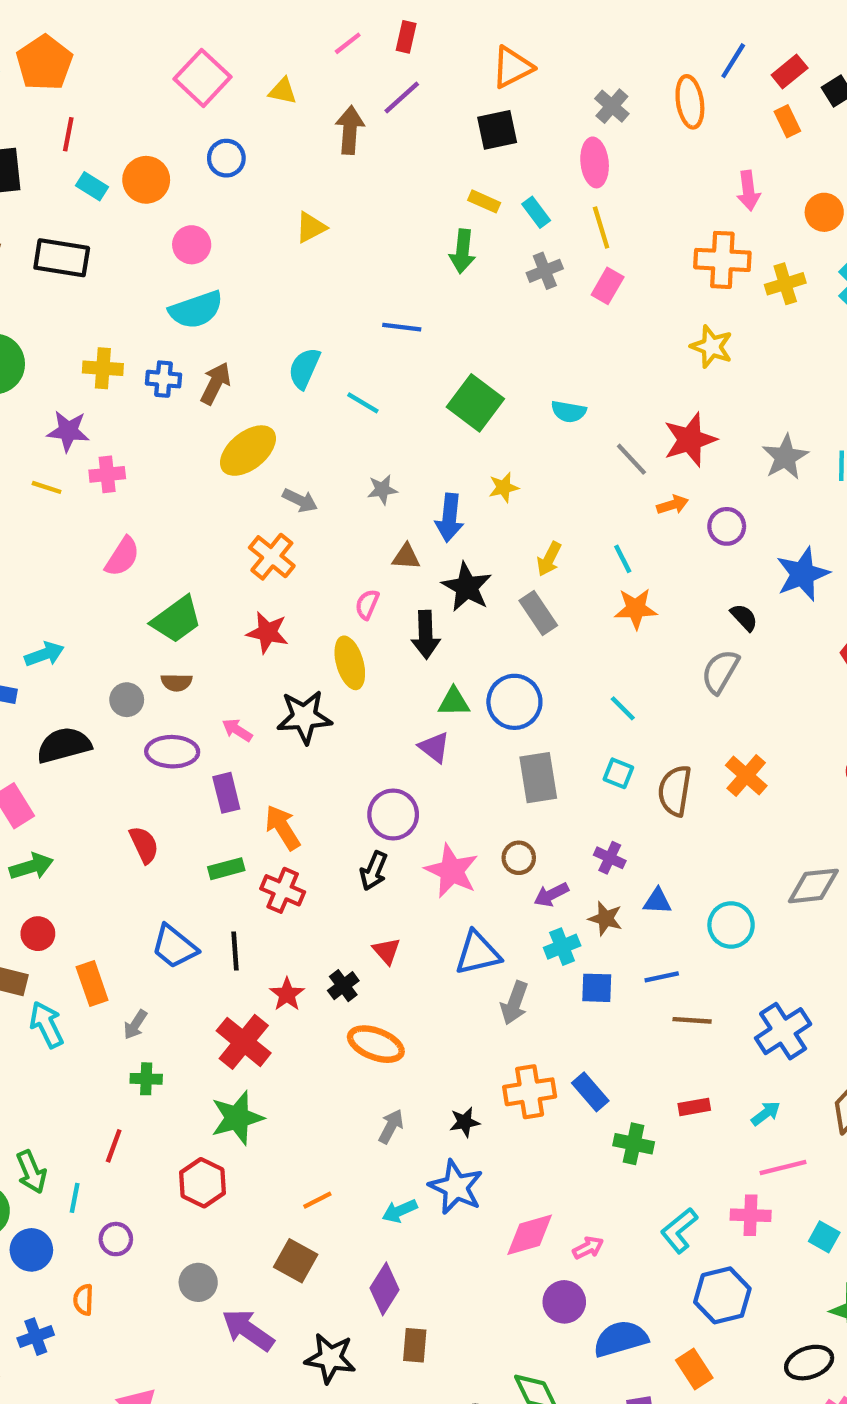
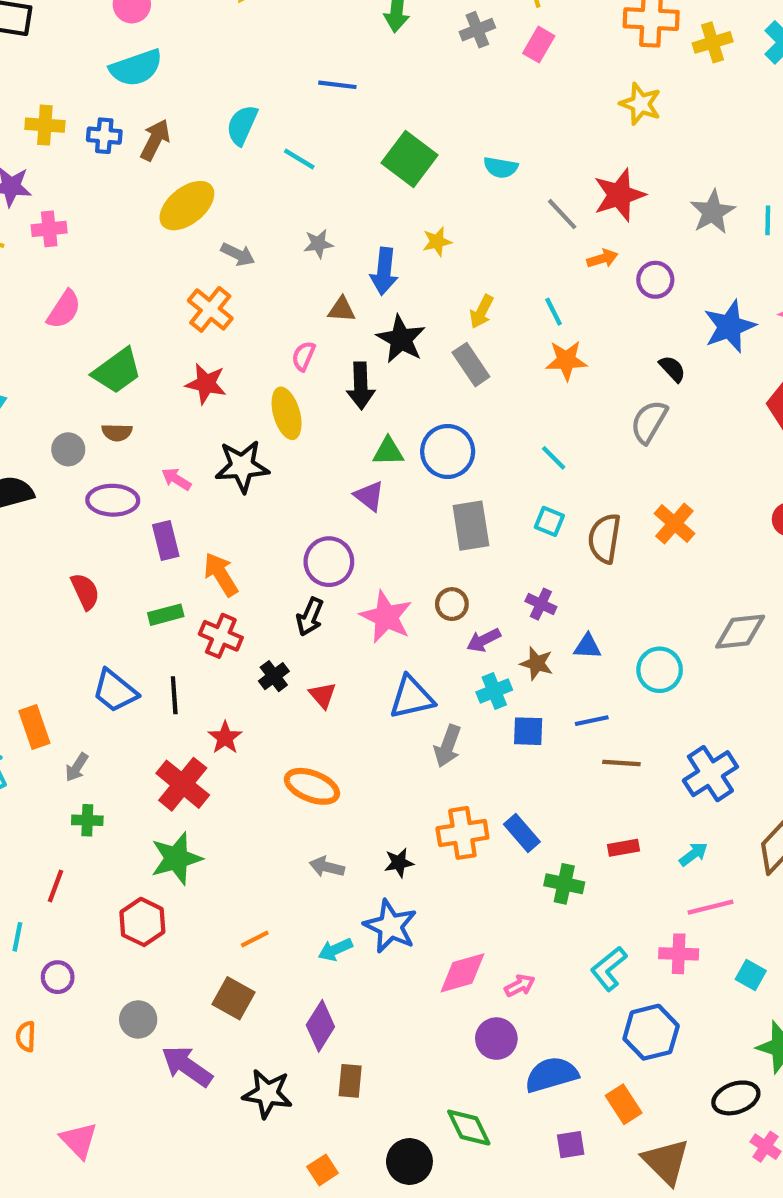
black cross: (343, 986) -> (274, 676), moved
gray arrow: (391, 1126) -> (327, 867), turned -104

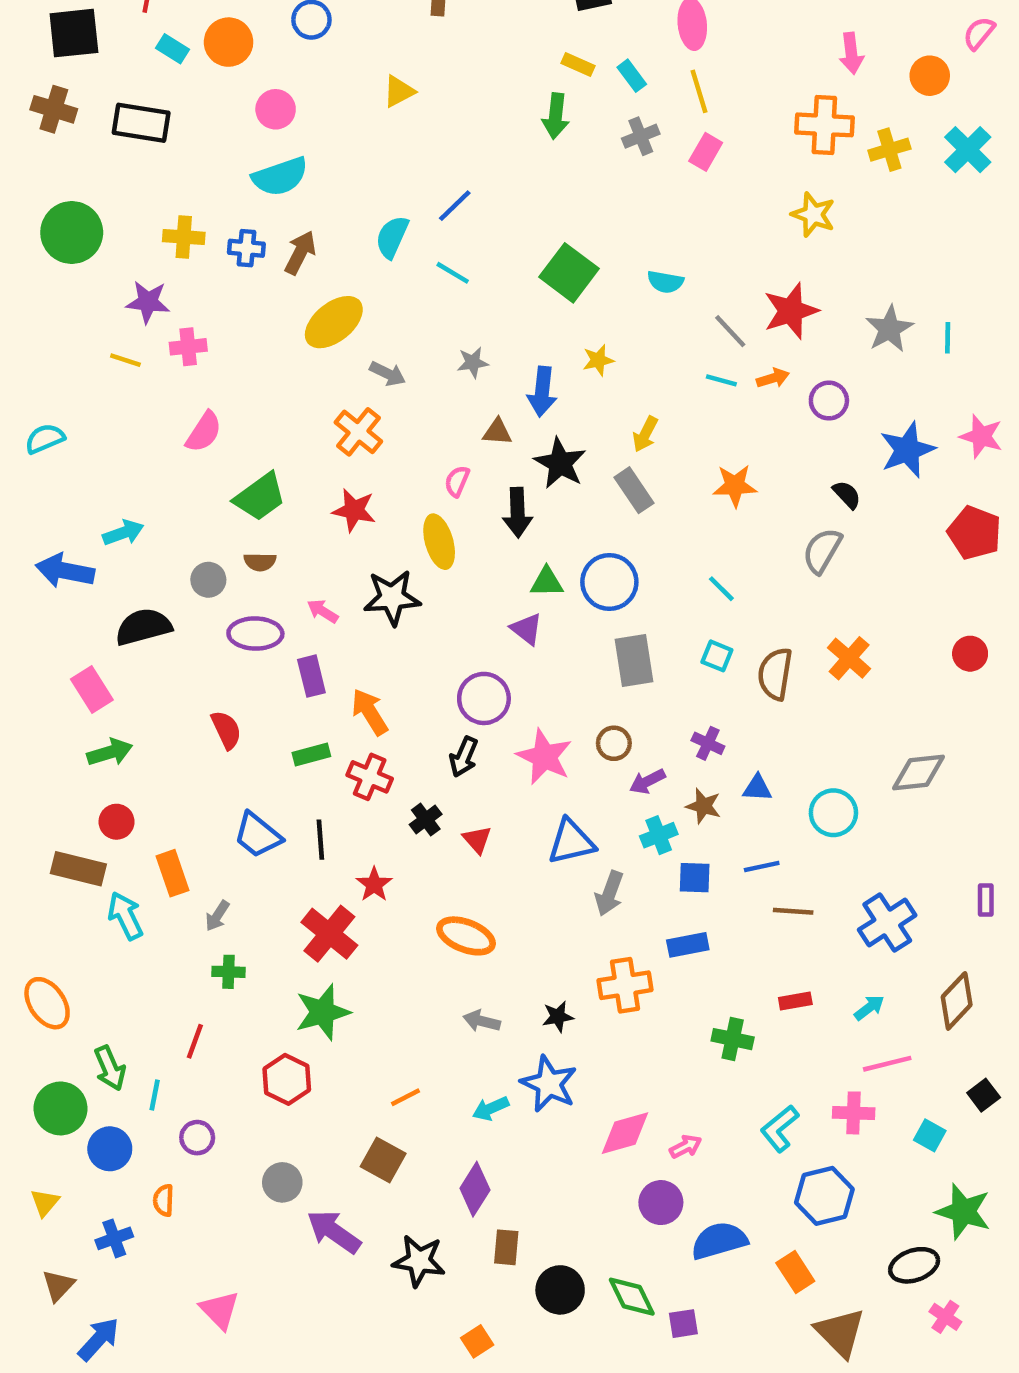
blue line: (337, 85) -> (455, 206), moved, turned -51
cyan line: (554, 312) -> (721, 380), moved, turned -48
blue rectangle: (522, 833) -> (688, 945), moved, turned -60
purple square: (571, 1145) -> (683, 1324), moved
black circle: (409, 1161) -> (560, 1290), moved

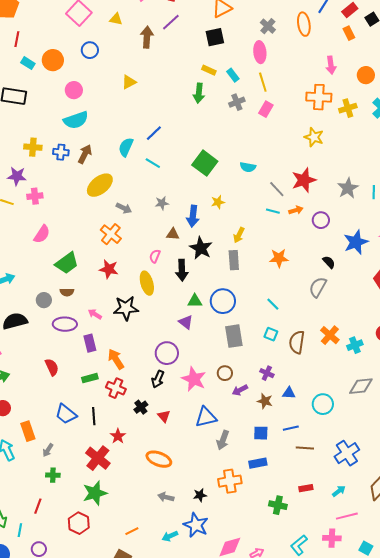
gray rectangle: (634, 490) -> (234, 260), turned 30
cyan cross: (659, 835) -> (355, 345), moved

